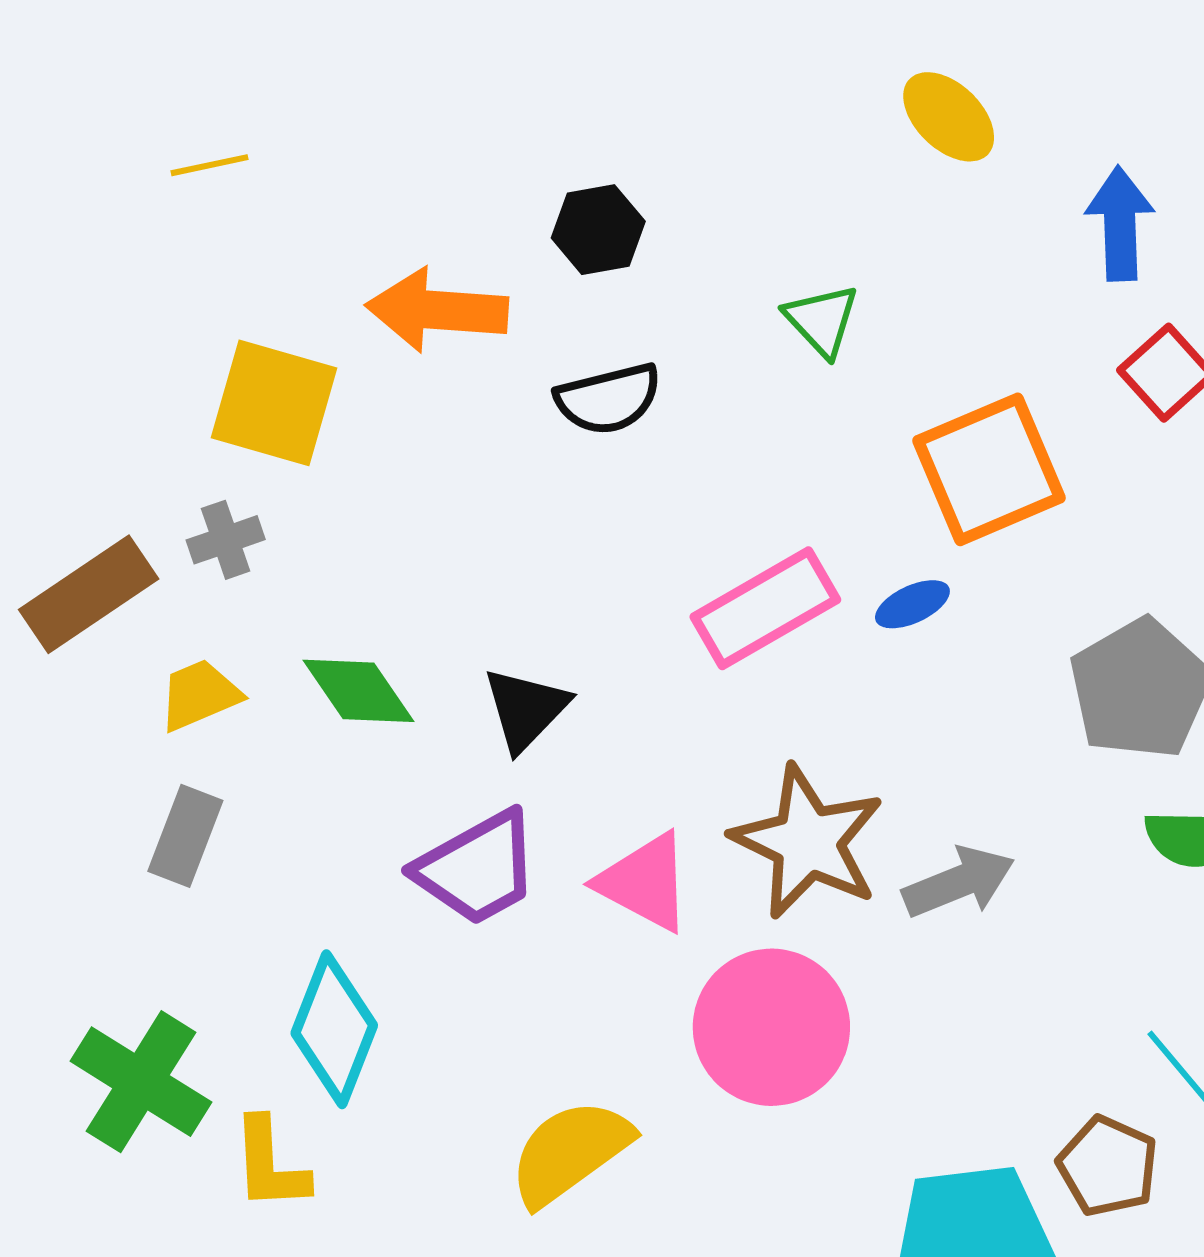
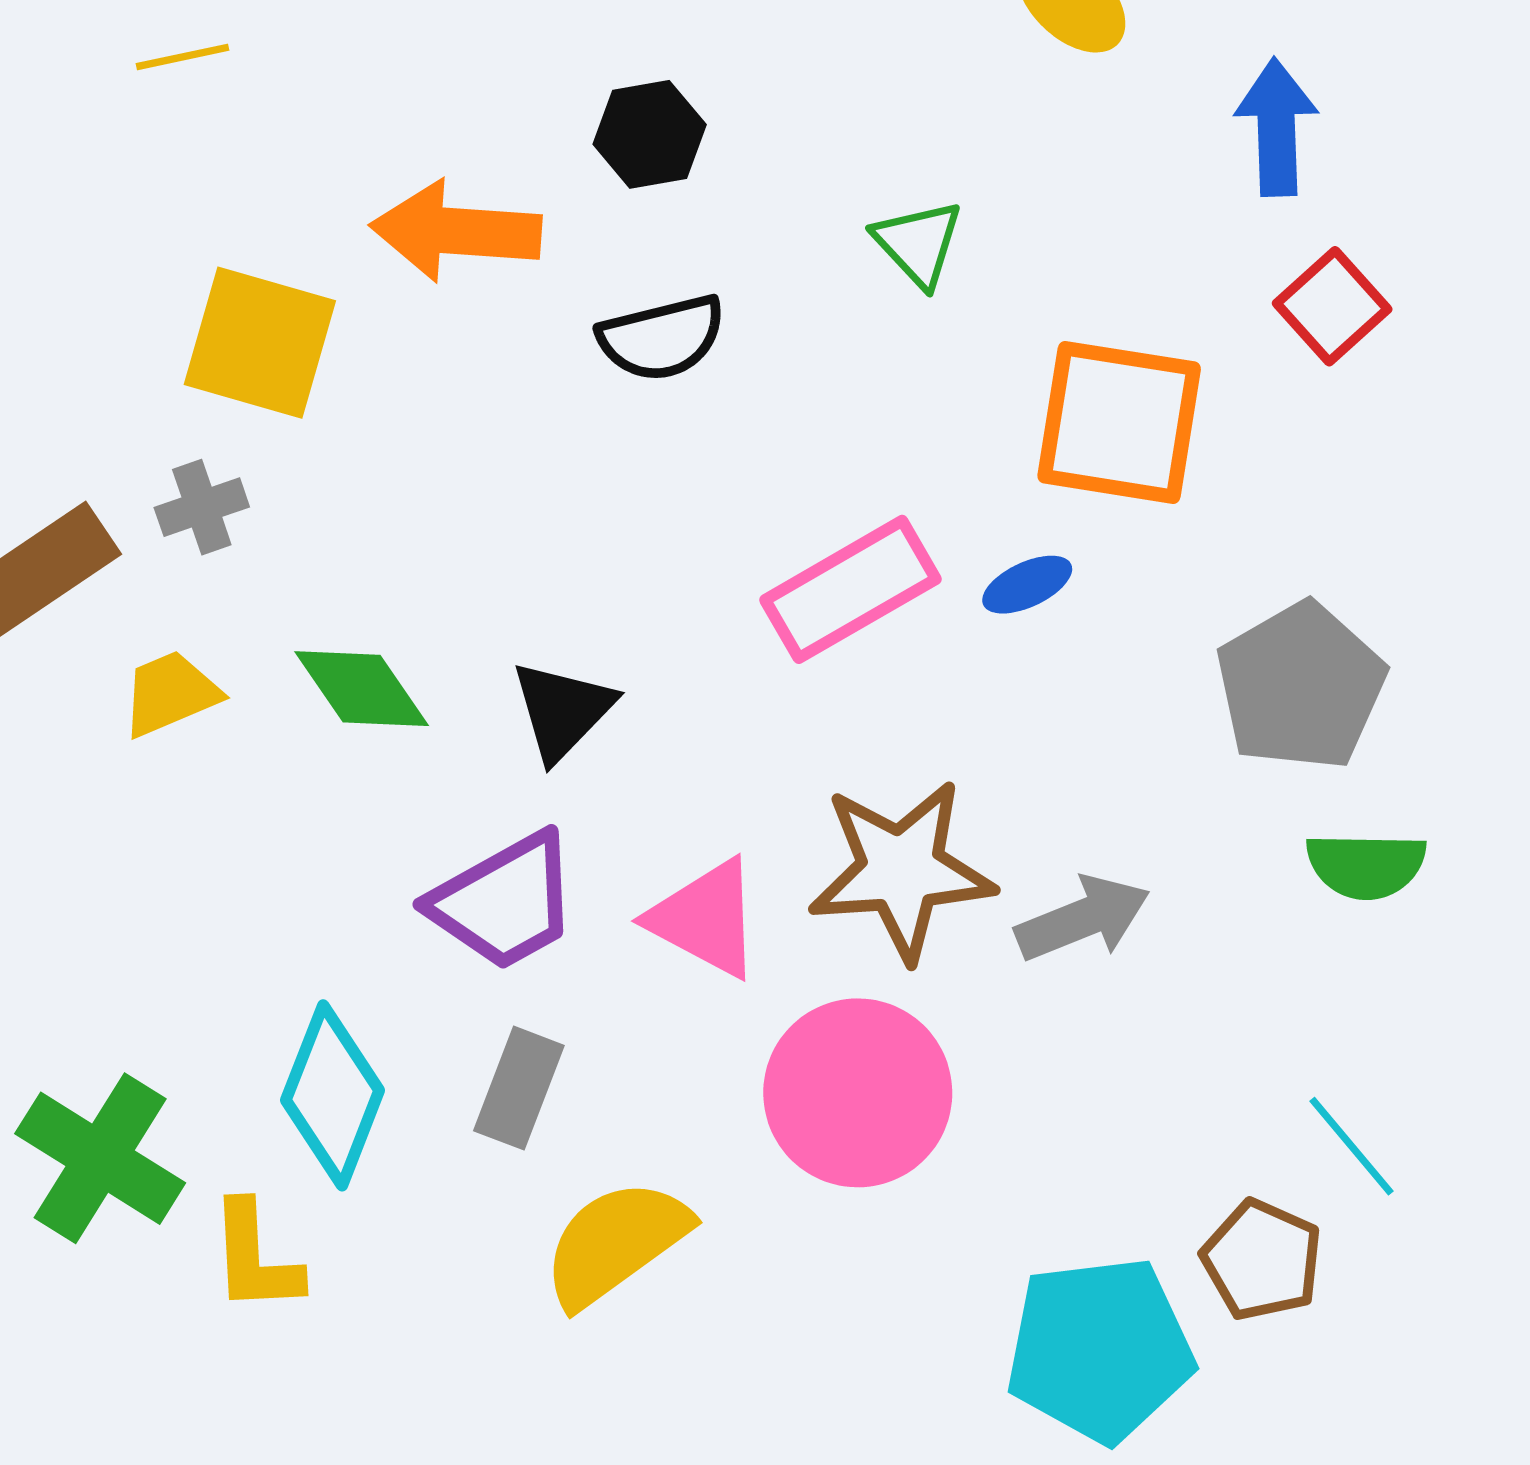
orange square: (989, 469) -> (1119, 422), turned 32
gray rectangle: (185, 836) -> (519, 1088), moved
brown star: (808, 842) -> (901, 870), turned -30

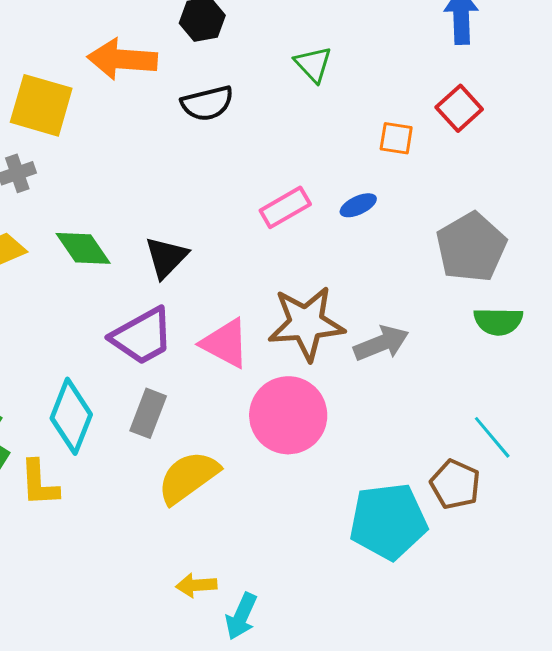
red square: (1332, 306) -> (459, 108), moved
orange square: (1119, 422) -> (396, 138), size x0.5
pink rectangle: (850, 589) -> (285, 207), size x0.7

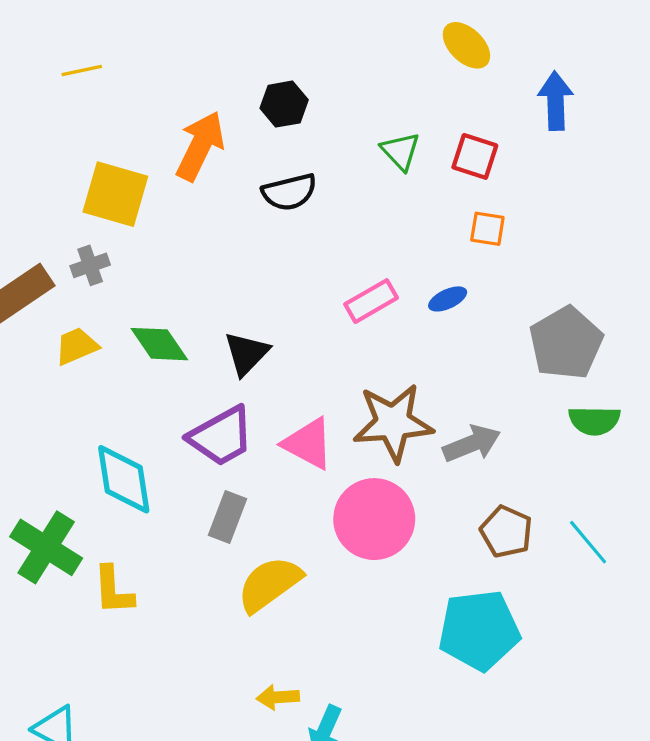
orange arrow: (122, 59) -> (200, 146), turned 112
red square: (459, 108) -> (475, 156), moved, turned -30
cyan diamond: (71, 416) -> (124, 479), moved, turned -30
brown pentagon: (455, 484) -> (506, 532), moved

